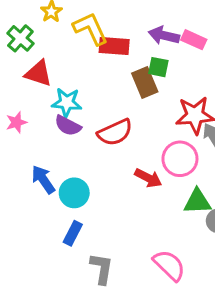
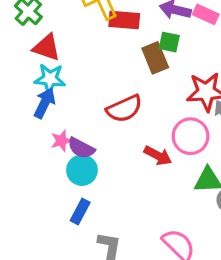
cyan star: (67, 103) -> (50, 79), moved
pink star: (16, 122) -> (61, 141), moved
purple semicircle: (68, 126) -> (81, 148), moved
blue arrow: (43, 180) -> (45, 103), moved, turned 60

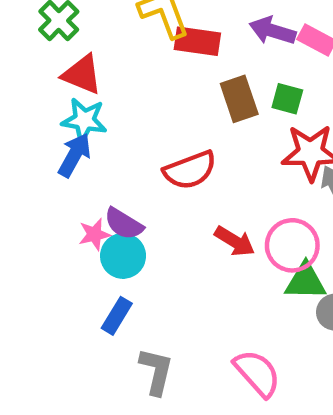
green square: (169, 42) -> (287, 99), moved
pink circle: (191, 136) -> (292, 245), moved
pink star: (61, 141) -> (94, 234), moved

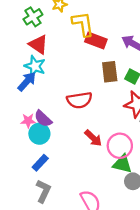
blue rectangle: (117, 316) -> (40, 163), moved

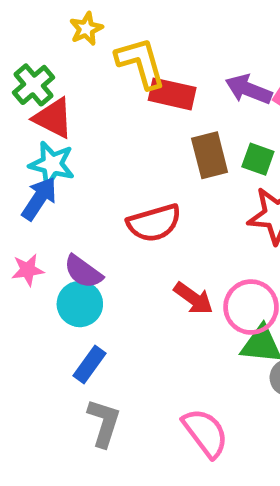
green cross: (33, 17) -> (34, 85), moved
pink star: (28, 121) -> (28, 270), moved

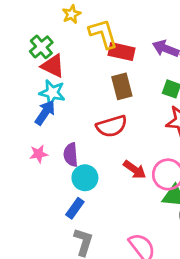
brown rectangle: (210, 155) -> (122, 86), moved
purple semicircle: (83, 272) -> (71, 155), turned 50
cyan circle: (80, 304) -> (85, 178), moved

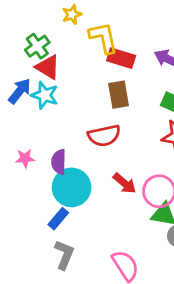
blue arrow: (45, 113) -> (20, 91), moved
cyan circle: (85, 178) -> (72, 187), size x1.4

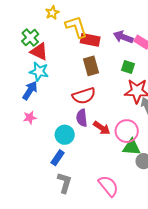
blue arrow: (20, 91) -> (30, 91), moved
purple semicircle: (59, 162) -> (82, 118), moved
cyan circle: (72, 187) -> (65, 135), size x0.7

